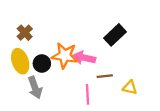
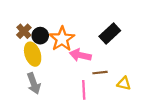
orange star: (65, 56) -> (62, 39), moved, turned 30
yellow ellipse: (20, 61) -> (33, 54), moved
black circle: (42, 63) -> (40, 36), moved

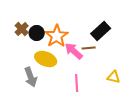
yellow ellipse: (33, 54) -> (46, 59), moved, turned -50
pink arrow: (80, 55) -> (74, 51), turned 30
brown line: (100, 73) -> (89, 48), moved

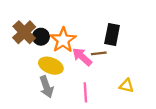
brown cross: (22, 29) -> (24, 32), size x1.5
black rectangle: (101, 31) -> (112, 34), turned -36
gray arrow: (31, 77) -> (46, 87), moved

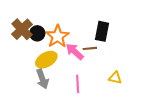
yellow ellipse: (51, 66) -> (46, 60), turned -50

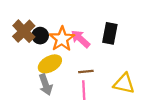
brown line: (90, 48) -> (86, 72), moved
pink arrow: (75, 52) -> (80, 39), moved
yellow triangle: (115, 78) -> (124, 84), size x1.5

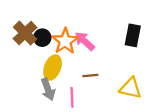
black rectangle: (110, 33) -> (133, 35), moved
yellow ellipse: (50, 64) -> (53, 67), turned -40
pink line: (84, 90) -> (72, 97), moved

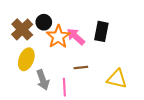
black rectangle: (133, 35) -> (101, 31), moved
black circle: (42, 38) -> (44, 22), moved
yellow ellipse: (53, 67) -> (26, 59), moved

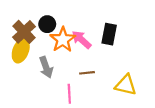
yellow ellipse: (26, 59) -> (21, 51), moved
gray arrow: (43, 80) -> (46, 67), moved

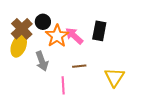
yellow triangle: (126, 85) -> (114, 77), turned 50

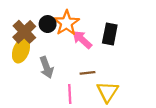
orange star: (57, 36) -> (66, 23), moved
yellow triangle: (114, 77) -> (108, 92), moved

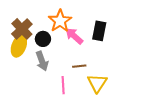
black circle: (48, 24) -> (43, 39), moved

